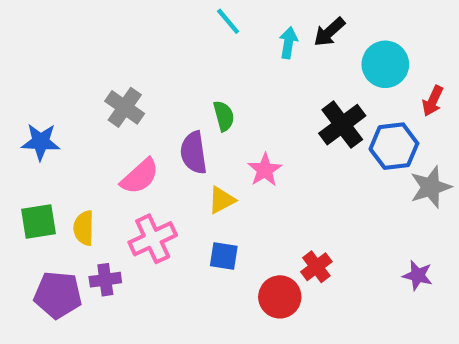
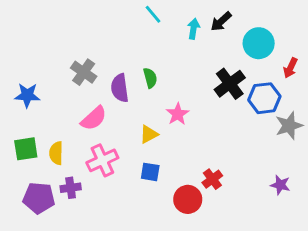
purple semicircle: (194, 153) -> (120, 88), moved

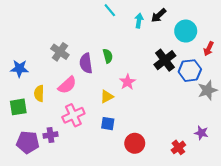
yellow semicircle: (56, 153) -> (39, 93), moved
red cross: (212, 179) -> (178, 147), moved

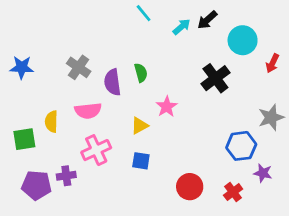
cyan arrow: (139, 21) -> (182, 27), turned 40
blue star: (19, 68) -> (22, 67), moved
blue hexagon: (190, 71) -> (241, 146), moved
pink semicircle: (67, 85) -> (88, 111), turned 36
red circle: (135, 143) -> (190, 187), moved

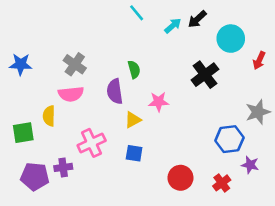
purple semicircle: (112, 82) -> (115, 91), moved
pink star: (167, 107) -> (159, 102), turned 30
pink semicircle: (88, 111) -> (71, 94), moved

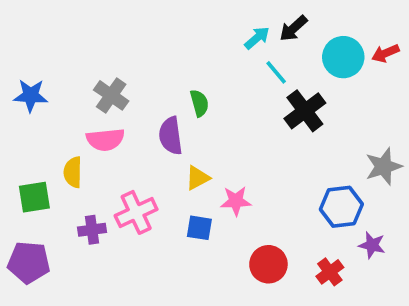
cyan line: (137, 13) -> (276, 72), moved
red arrow: (259, 60) -> (385, 53), moved, turned 42
pink star: (159, 102) -> (236, 201), moved
purple cross: (63, 167) -> (92, 230), moved
purple pentagon: (35, 176) -> (29, 262), moved

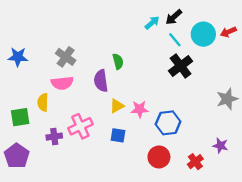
cyan line: (276, 72) -> (175, 40), moved
pink star: (236, 201) -> (140, 109), moved
blue hexagon: (341, 207) -> (168, 123), moved
purple pentagon: (29, 262) -> (17, 156), turned 30

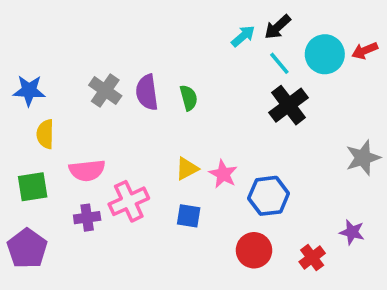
purple semicircle: (101, 81) -> (147, 92), moved
pink semicircle: (62, 83) -> (87, 170), moved
yellow semicircle: (43, 102) -> (45, 134), moved
pink star: (140, 109) -> (223, 174), turned 30

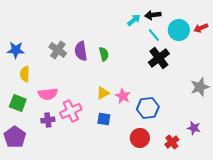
black arrow: (278, 27) -> (153, 15), turned 35
green square: (33, 187) -> (18, 103), turned 30

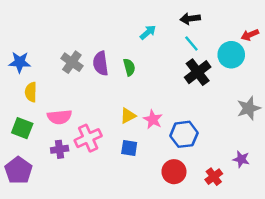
cyan arrow: (134, 20) -> (148, 32), moved
cyan circle: (179, 30) -> (231, 55), moved

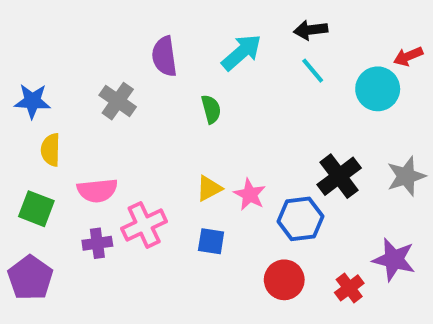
cyan arrow: (148, 32) -> (242, 52), size x1.5
purple semicircle: (101, 63) -> (164, 56), moved
black cross: (198, 72) -> (339, 176), moved
purple star: (241, 159) -> (394, 260), size x1.5

